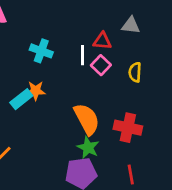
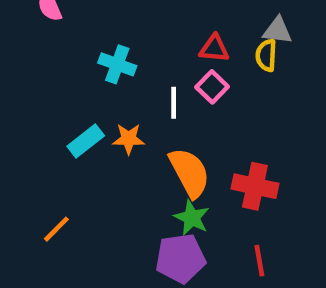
gray triangle: (131, 25) -> (277, 31), moved
white line: (82, 55) -> (174, 103), moved
yellow semicircle: (135, 72) -> (266, 55), moved
orange star: (36, 91) -> (129, 139), moved

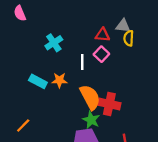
gray triangle: (277, 31) -> (123, 26), moved
cyan cross: (117, 64) -> (54, 43), turned 36
cyan rectangle: (86, 141) -> (38, 81), turned 66
red cross: (255, 186) -> (109, 104), moved

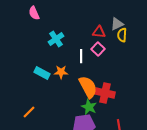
pink semicircle: (20, 13) -> (34, 13), moved
gray triangle: (123, 26) -> (117, 24), turned -32

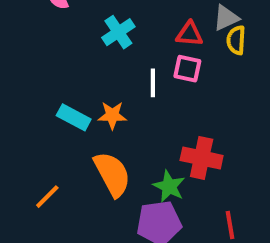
cyan cross: (56, 39) -> (118, 32), moved
pink square: (98, 49) -> (187, 69), turned -32
orange semicircle: (88, 87) -> (112, 174), moved

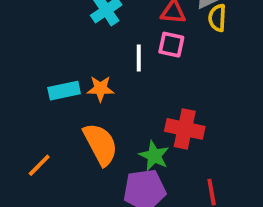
cyan rectangle: (74, 117) -> (64, 91), turned -40

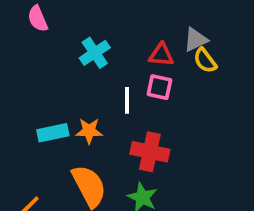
yellow semicircle: (217, 18) -> (205, 60), turned -40
red cross: (185, 129) -> (150, 152), moved

